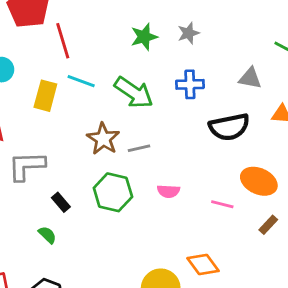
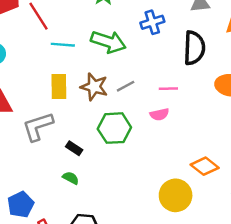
yellow rectangle: (45, 96) -> (59, 87), moved
black semicircle: (229, 127) -> (194, 48), turned -60
pink line: (222, 204) -> (168, 89), moved

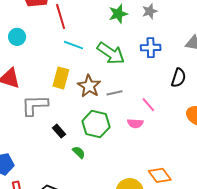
black semicircle: (194, 48) -> (179, 78), size x0.7
pink line: (168, 89) -> (148, 105), turned 35
green semicircle: (71, 178) -> (79, 152), moved

